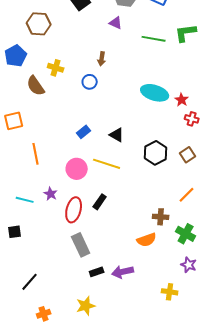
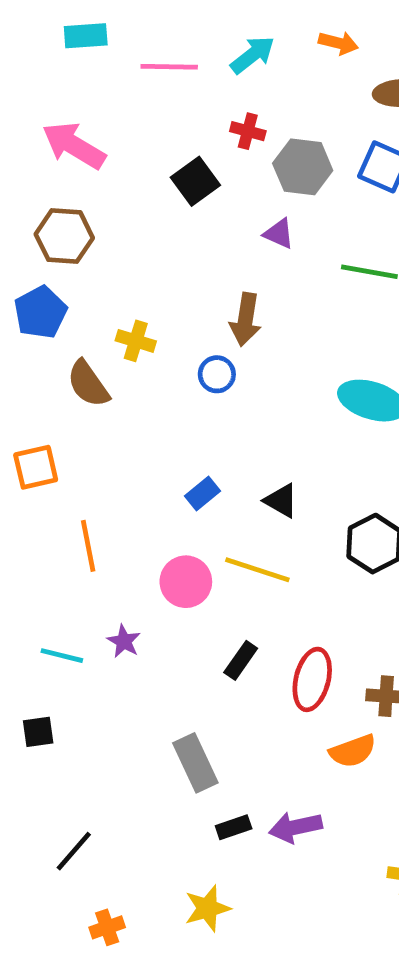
brown hexagon: (39, 24) -> (64, 236), moved
brown arrow: (102, 59) -> (245, 319), size x1.5
red ellipse: (74, 210) -> (312, 679), moved

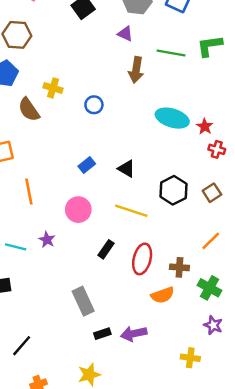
brown arrow: (245, 319) -> (136, 70), moved
yellow line: (257, 570) -> (131, 211), moved

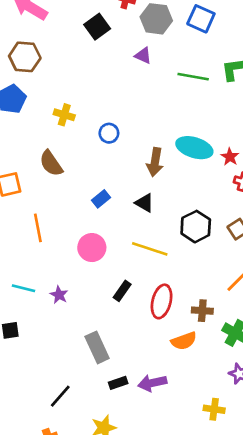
brown arrow: (136, 70) -> (155, 162), moved
brown semicircle: (29, 110) -> (51, 163), moved
purple star: (47, 240) -> (59, 295), moved
black line: (22, 346) -> (60, 396), moved

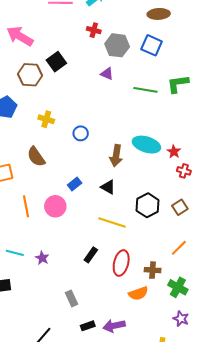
black square: (97, 27) -> (56, 62), moved
brown hexagon: (25, 57) -> (30, 75), moved
pink circle: (92, 248) -> (55, 206), moved
gray rectangle: (97, 347) -> (72, 298), size x0.7

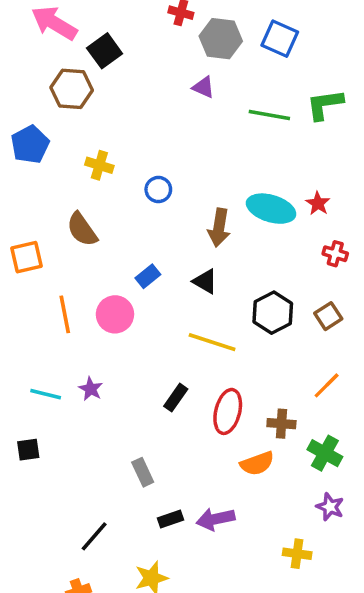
black square: (56, 62) -> (105, 51), moved
red star: (174, 152) -> (318, 203), moved
purple star: (42, 258) -> (91, 389), moved

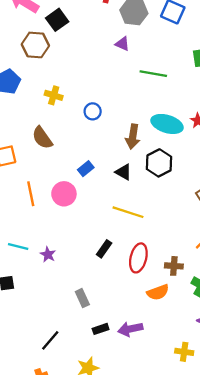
green line: (269, 115) -> (153, 74), moved
black hexagon: (273, 313) -> (159, 163), moved
purple star: (91, 389) -> (48, 255), moved

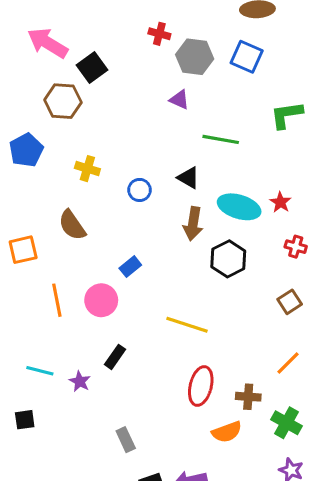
black triangle: (124, 172) -> (189, 178), moved
black rectangle: (104, 249) -> (115, 357), moved

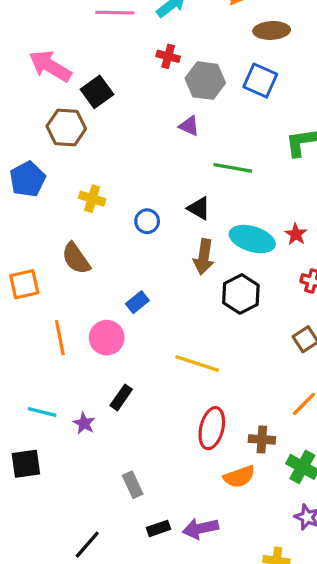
black square: (25, 420) -> (26, 464), size x1.4

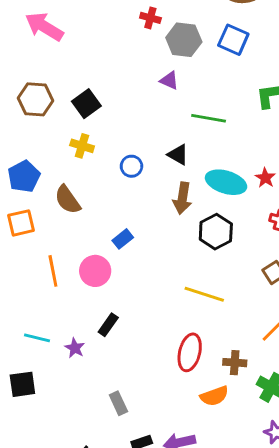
black square: (97, 92) -> (86, 104), moved
brown hexagon: (66, 127) -> (36, 99), moved
blue pentagon: (27, 179) -> (24, 176), moved
yellow line: (197, 363) -> (204, 294), moved

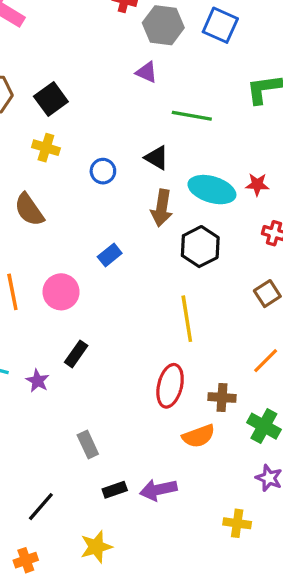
red star: (265, 178) -> (257, 185), turned -30
blue rectangle: (123, 239) -> (110, 255), moved
yellow line: (204, 294) -> (187, 319), turned 63

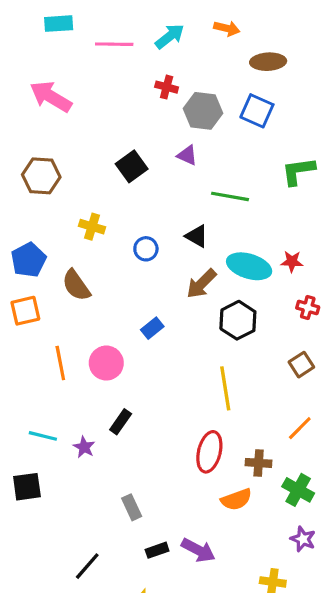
black square: (51, 99) -> (132, 166), moved
brown arrow: (162, 208) -> (201, 284), turned 36
purple arrow: (158, 490) -> (198, 550), turned -140

